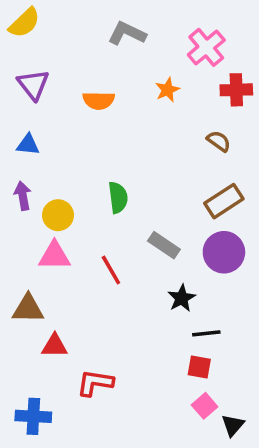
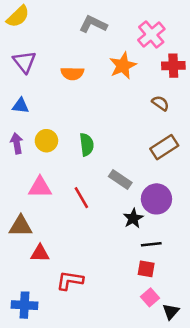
orange star: (167, 90) -> (123, 66), size x1.5
yellow circle: (58, 215) -> (46, 141), moved
purple circle: (224, 252) -> (156, 199), moved

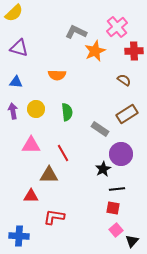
gray L-shape: (93, 24) -> (76, 32), moved
purple triangle: (24, 62) -> (19, 48), turned -36
orange semicircle: (72, 73) -> (57, 75), moved
gray rectangle: (120, 180) -> (100, 129), moved
brown triangle: (21, 226) -> (49, 175), moved

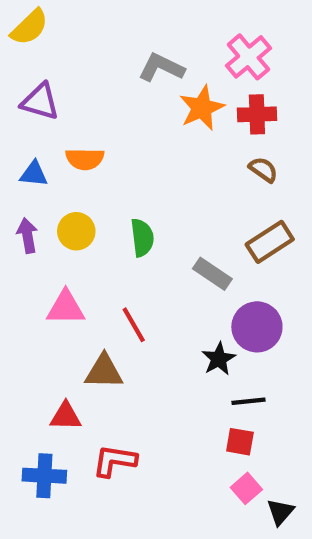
red cross: (134, 51) -> (257, 114), moved
orange semicircle: (57, 75) -> (85, 159), moved
blue cross: (19, 236) -> (44, 476), moved

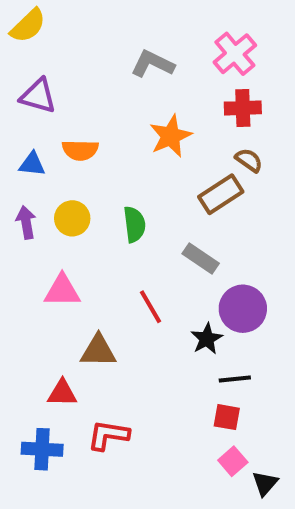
orange star: (202, 108) -> (171, 136), moved
brown rectangle: (270, 242) -> (221, 194), moved
red line: (134, 325) -> (151, 307), moved

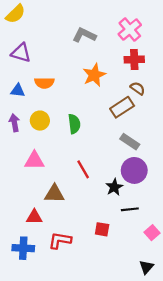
gray rectangle: (201, 259) -> (130, 142), moved
red square: (227, 417) -> (102, 229), moved
pink square: (233, 461) -> (152, 233), moved

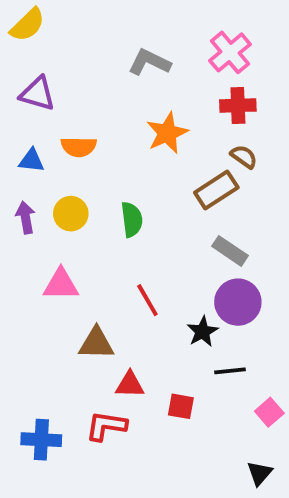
red triangle: (34, 217) -> (130, 385), moved

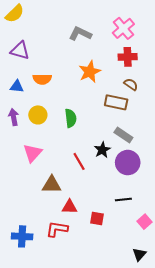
brown rectangle: (216, 190) -> (116, 102), turned 45
pink triangle: (61, 284) -> (33, 153), turned -48
black star: (202, 332) -> (102, 150), moved

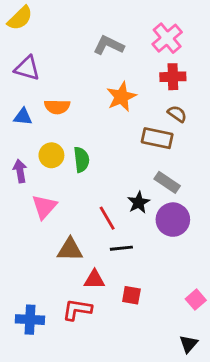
purple arrow: (14, 117) -> (20, 171), moved
green semicircle: (71, 118) -> (81, 160), moved
black line: (123, 199) -> (121, 248), moved

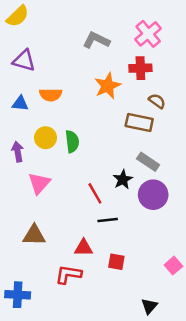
red cross: (173, 77) -> (140, 68), moved
brown triangle: (70, 250) -> (34, 235), moved
blue cross: (30, 320) -> (18, 295), moved
black triangle: (189, 344) -> (149, 306), moved

